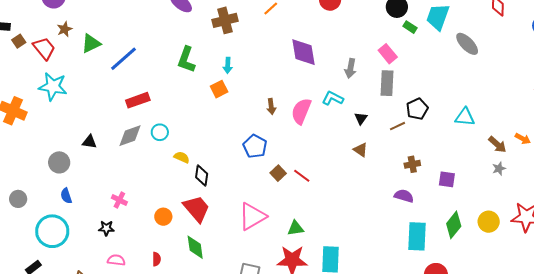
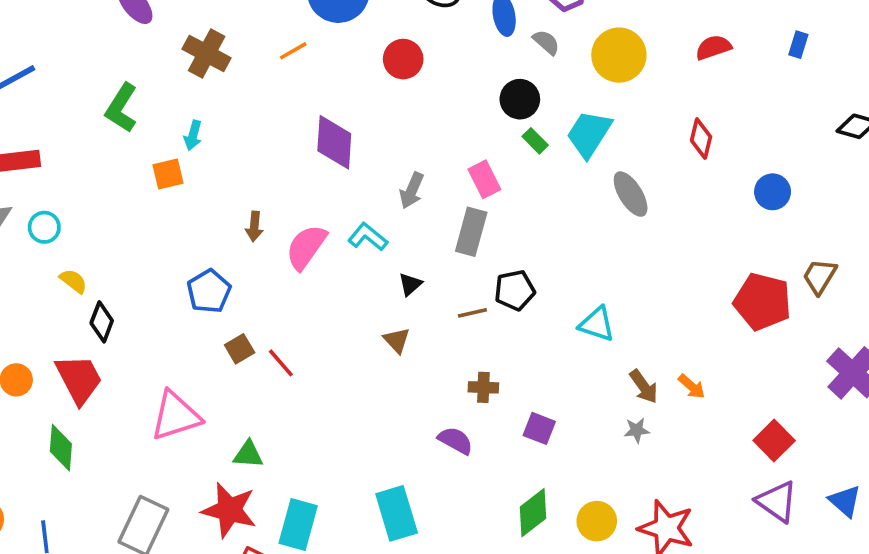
brown cross: (225, 20) -> (207, 54), turned 30
cyan rectangle: (417, 236) -> (397, 513), moved, turned -32

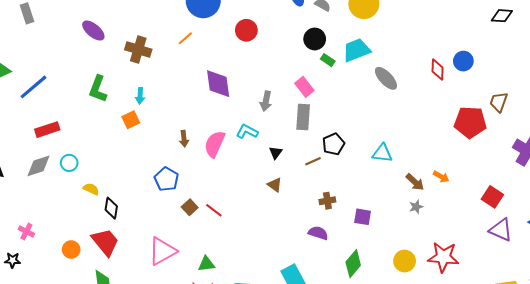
cyan trapezoid: (589, 134) -> (356, 50), turned 48
red diamond: (701, 139) -> (438, 70), moved
green diamond: (533, 513) -> (353, 264), moved

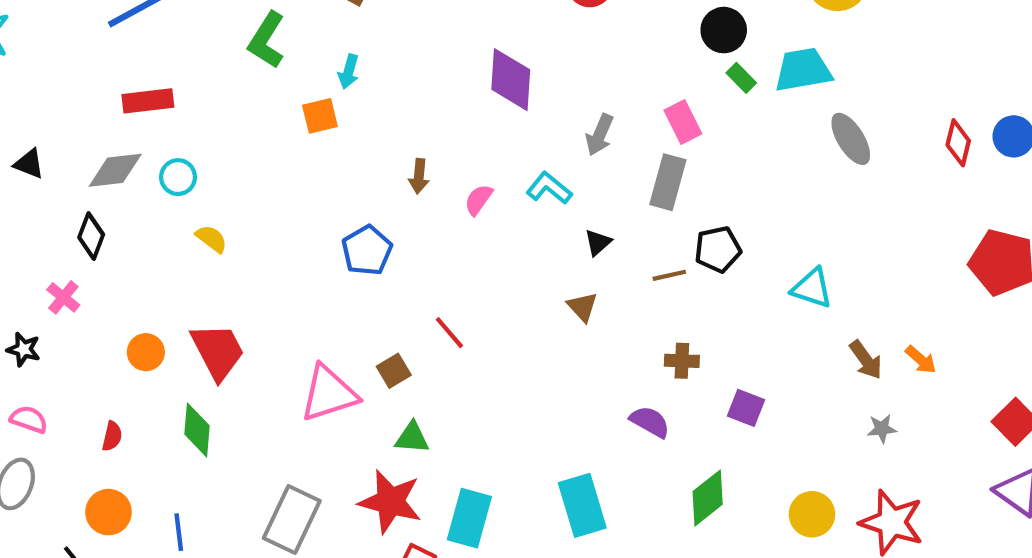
pink semicircle: (215, 144) -> (478, 200), size x0.6
brown square: (190, 207) -> (394, 371), moved
gray star: (416, 207) -> (882, 429), moved
black diamond: (111, 208) -> (91, 236), moved

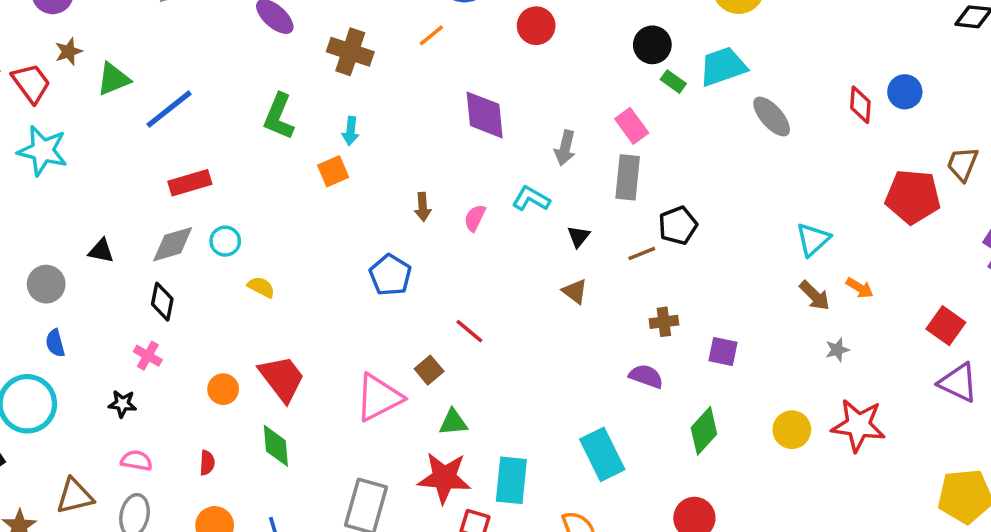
cyan triangle: (812, 288) -> (813, 239), moved, turned -51

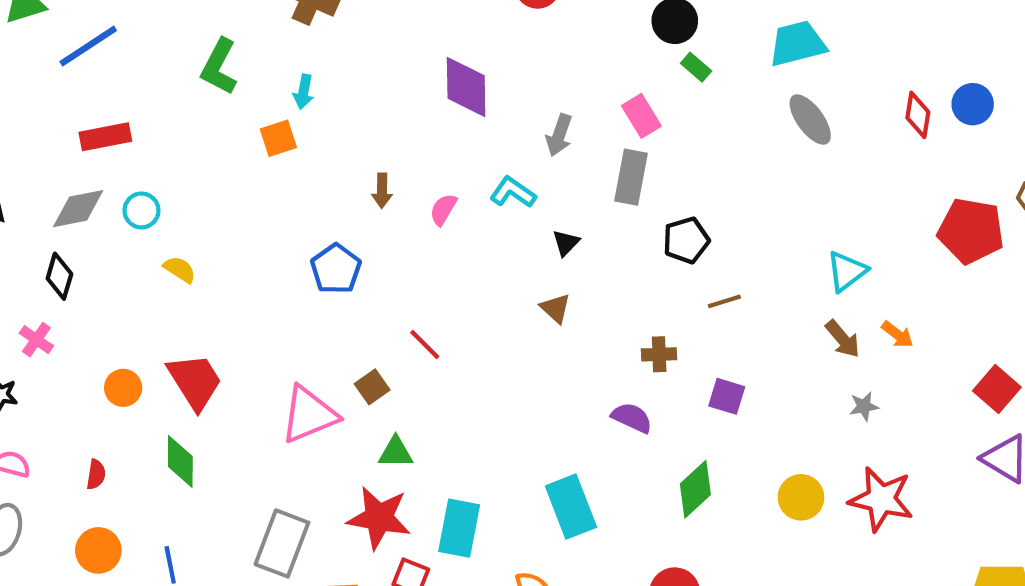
cyan trapezoid: (723, 66) -> (797, 44), moved
brown line: (642, 254) -> (724, 301), moved

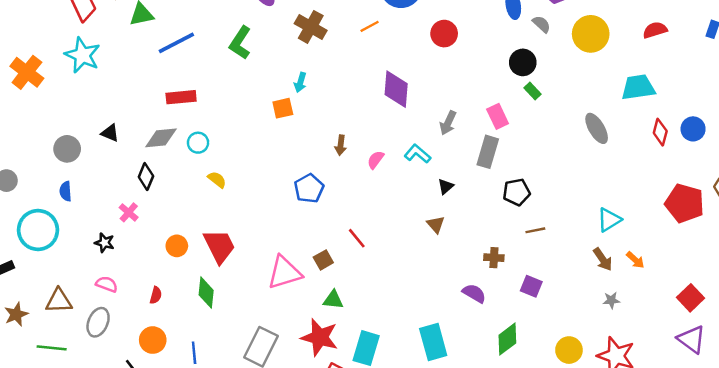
cyan trapezoid: (797, 44) -> (638, 87), moved
green L-shape: (219, 67) -> (240, 43), moved

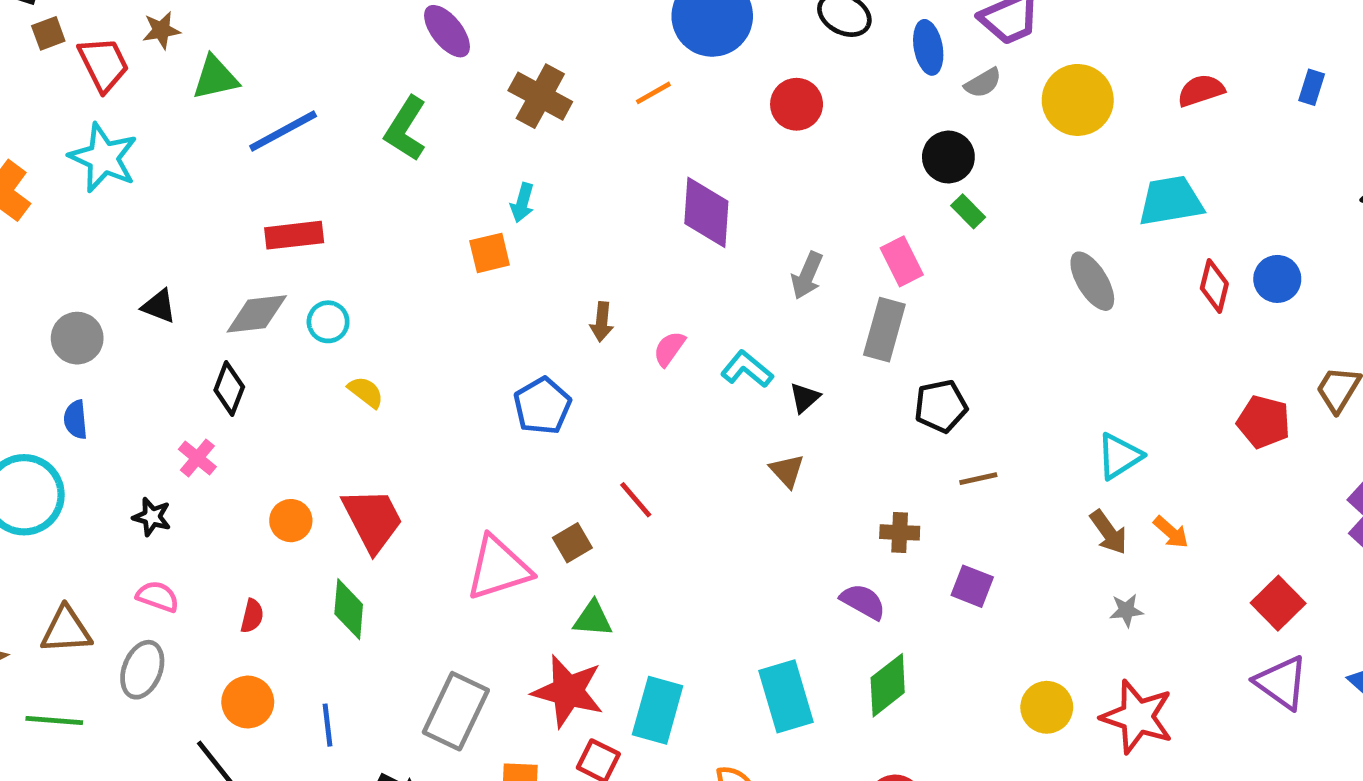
gray semicircle: (541, 24) -> (983, 83), turned 108
cyan L-shape: (417, 154) -> (747, 369), moved
red pentagon: (685, 203) -> (1264, 422), size x0.7
green diamond: (507, 339) -> (888, 685), moved

